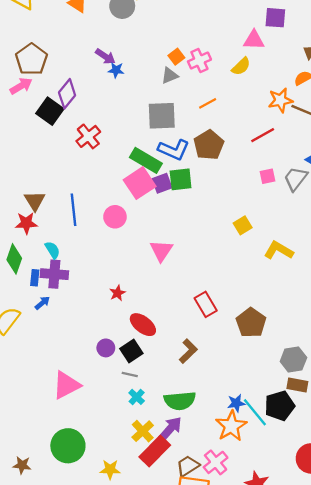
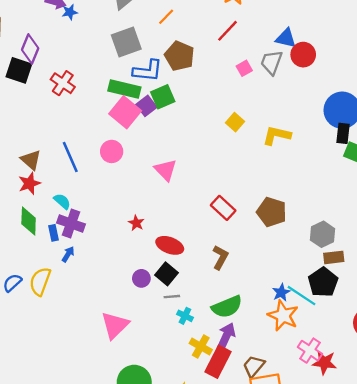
purple cross: (54, 274) -> (71, 224), turned 32
pink cross: (216, 462) -> (310, 351), moved

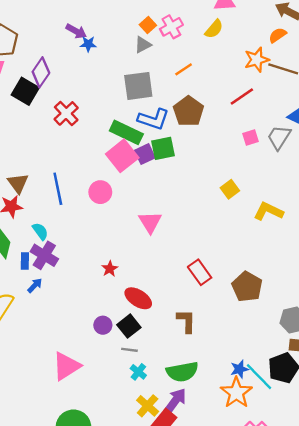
brown L-shape: (220, 257) -> (186, 321), turned -40

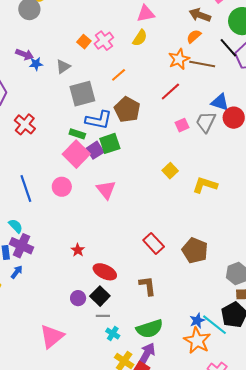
gray triangle: (143, 45) -> (63, 67), moved
green rectangle: (126, 132) -> (77, 134), size x0.6
pink triangle: (150, 222) -> (106, 190), moved

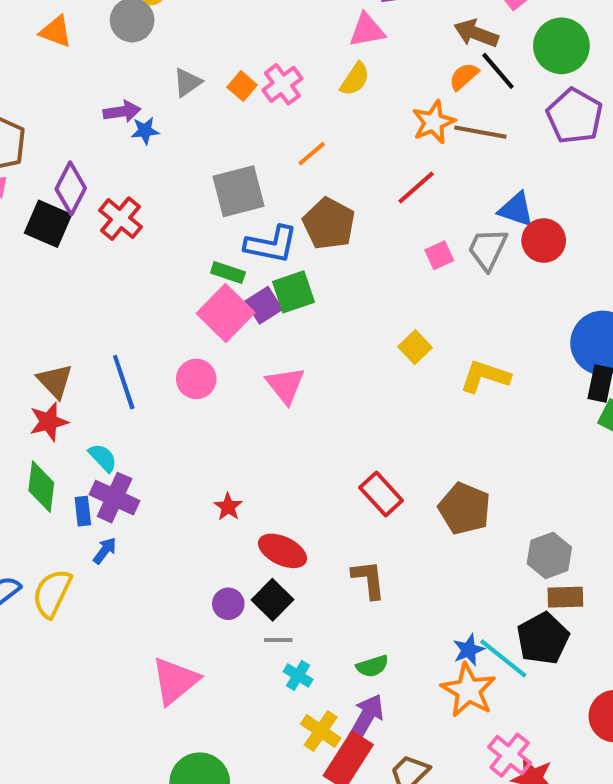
black line: (228, 48) -> (498, 71), moved
purple arrow: (24, 54) -> (122, 111), turned -30
gray triangle: (63, 67) -> (187, 82), moved
red cross: (25, 124) -> (121, 219), moved
green semicircle: (150, 329) -> (372, 666), size x0.6

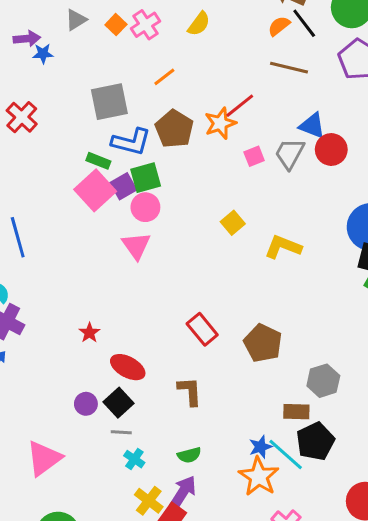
orange star: (433, 122) -> (220, 123), moved
pink circle: (196, 379) -> (145, 207), moved
brown rectangle: (565, 597) -> (296, 412), moved

